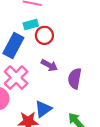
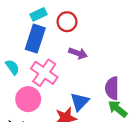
cyan rectangle: (31, 25) -> (39, 14), moved
purple semicircle: (75, 78) -> (112, 88), moved

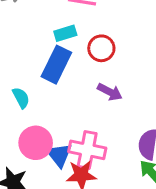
pink cross: (44, 73) -> (87, 150), moved, turned -32
blue triangle: (80, 102) -> (59, 155), moved, turned -30

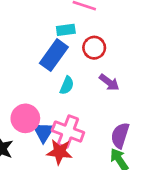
purple arrow: (110, 92) -> (109, 82), moved
cyan semicircle: (21, 98) -> (67, 85), moved, turned 42

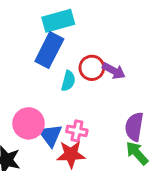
cyan rectangle: (66, 30) -> (58, 21), size x1.5
red circle: (94, 48) -> (92, 68), moved
pink cross: (68, 132) -> (77, 131), size x0.6

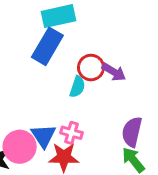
cyan semicircle: (68, 81) -> (77, 87), moved
pink circle: (28, 123) -> (20, 147), moved

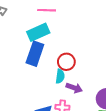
purple arrow: (114, 72) -> (74, 88), moved

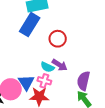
cyan semicircle: (60, 76) -> (47, 67), moved, turned 96

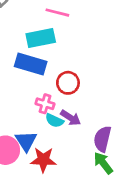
blue rectangle: (30, 25) -> (31, 64), turned 75
pink cross: (44, 81) -> (45, 104), moved

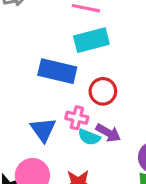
cyan rectangle: (41, 38) -> (91, 40), moved
blue triangle: (26, 141) -> (43, 130), moved

